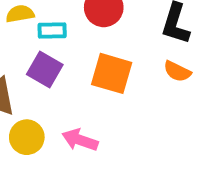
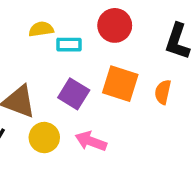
purple square: (45, 69) -> (74, 94), moved
orange semicircle: (177, 71) -> (163, 92), moved, turned 75

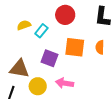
cyan rectangle: (69, 45) -> (41, 31), turned -40

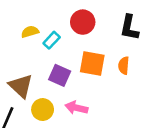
brown triangle: (19, 69) -> (21, 86), turned 30

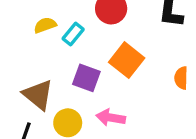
orange square: (92, 63) -> (127, 60), turned 32
orange semicircle: (124, 65) -> (181, 78), moved

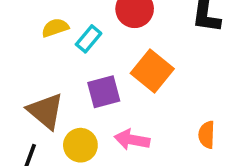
purple square: (86, 78) -> (104, 92), turned -36
orange semicircle: (181, 78) -> (207, 135), moved

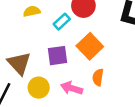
cyan rectangle: (89, 39) -> (62, 22), moved
orange semicircle: (207, 135) -> (98, 77), moved

